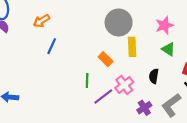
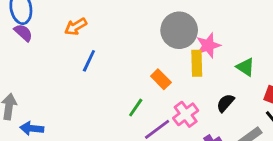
pink star: (164, 25) -> (208, 45), moved
black semicircle: (154, 76) -> (225, 103), turned 32
green line: (87, 81) -> (136, 108), turned 32

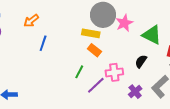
yellow rectangle: (197, 63) -> (91, 33), moved, turned -72
green triangle: (245, 67) -> (152, 35), size x1.5
pink cross: (186, 114) -> (114, 72), turned 36

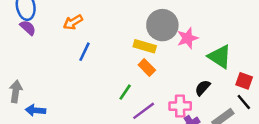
pink cross: (114, 72) -> (180, 106), moved

